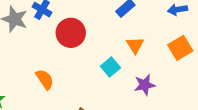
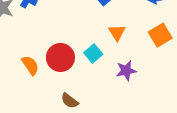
red circle: (71, 33) -> (60, 57), moved

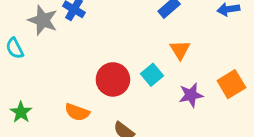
orange square: (160, 35) -> (231, 84), moved
orange semicircle: (30, 65) -> (77, 112), moved, turned 144

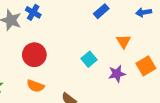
orange triangle: (180, 50) -> (124, 41), moved
red circle: (113, 79) -> (34, 55), moved

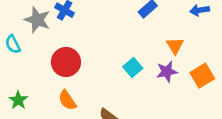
purple star: (117, 74) -> (167, 72), moved
orange semicircle: (35, 86) -> (67, 100), turned 36

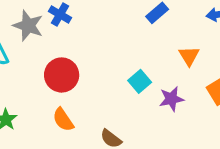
purple star: (167, 72) -> (171, 99), moved

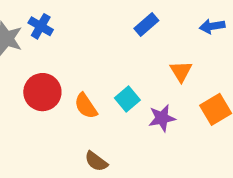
orange semicircle: (63, 120) -> (86, 106), moved

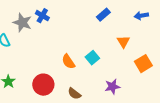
red circle: (42, 92) -> (43, 85), moved
purple star: (162, 118) -> (112, 87), moved

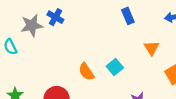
blue rectangle: (103, 15) -> (128, 16), turned -72
gray star: (22, 23) -> (32, 25), turned -30

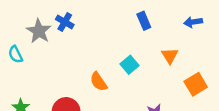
gray star: (32, 25) -> (39, 31), turned -30
cyan square: (115, 67) -> (130, 65), moved

